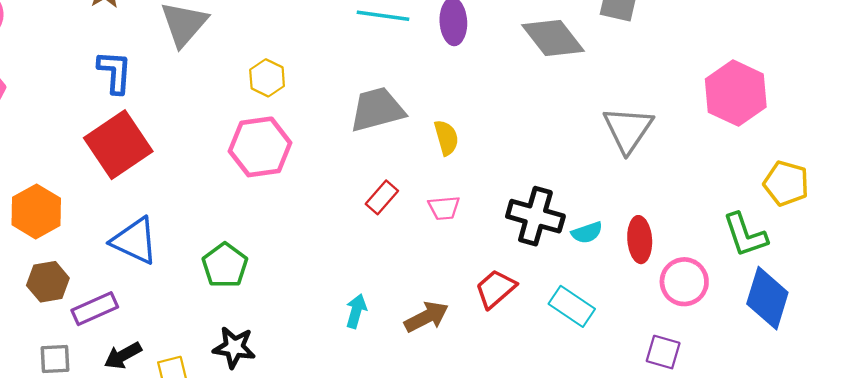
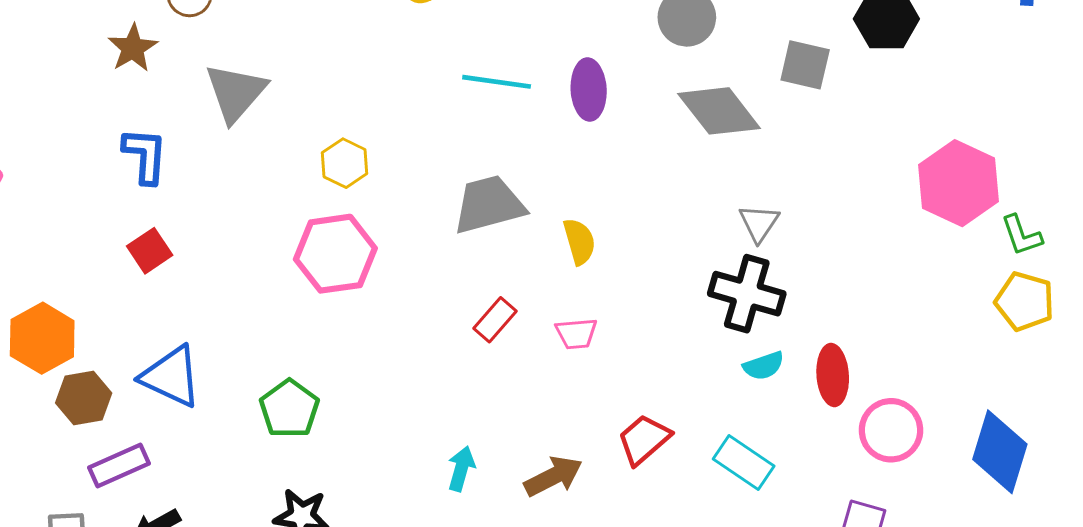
gray triangle: (628, 129) -> (759, 223), moved, size x0.6
red square: (118, 145) -> (150, 251), size x0.5
black cross: (535, 216) -> (747, 294), moved
green L-shape: (745, 235) -> (1021, 235), moved, size x0.7
brown hexagon: (48, 282) -> (84, 398), moved

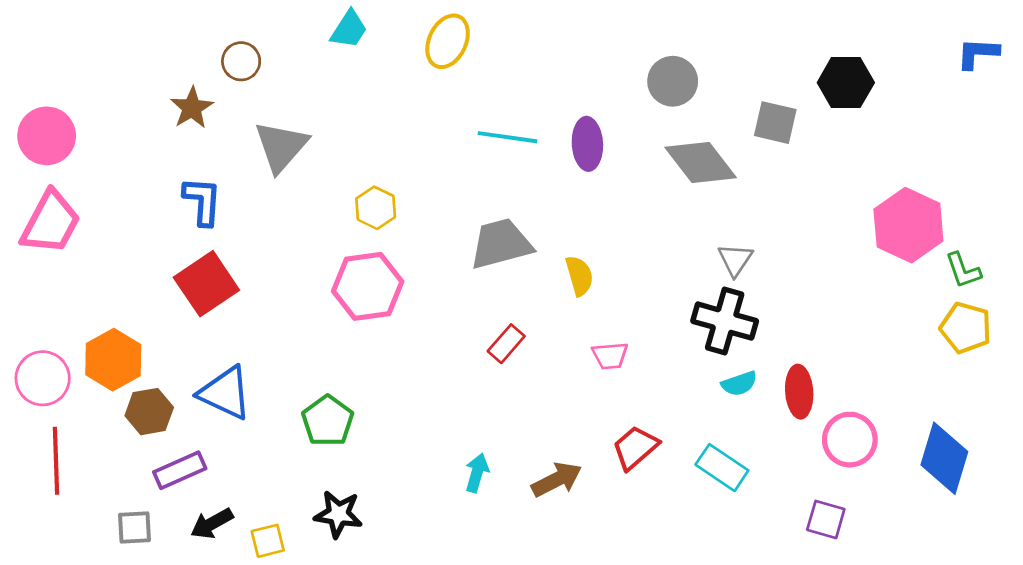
red square: (150, 251) -> (206, 284), size x1.6
pink trapezoid: (576, 334) -> (610, 356), moved

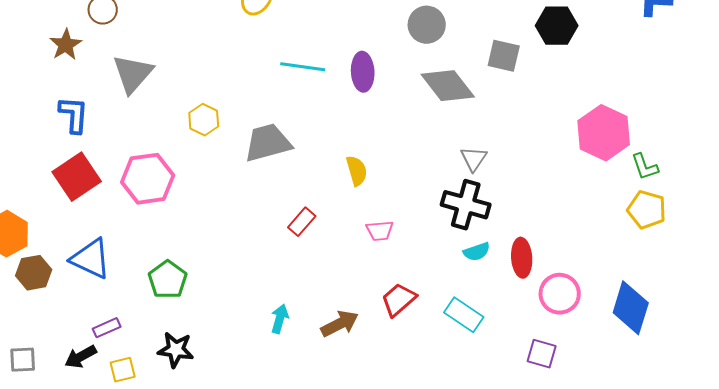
gray trapezoid: (501, 244) -> (268, 143), moved
pink hexagon: (368, 286) -> (148, 179), moved
purple rectangle: (180, 470) -> (107, 328), moved, size x0.7

